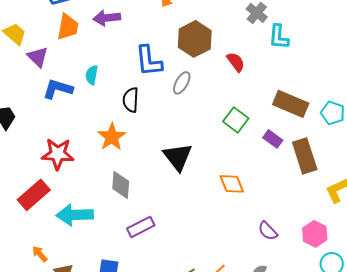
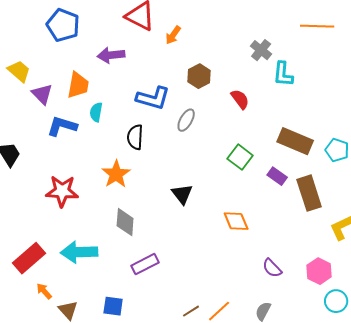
orange trapezoid: (68, 27) -> (78, 85), moved
brown hexagon: (195, 39) -> (199, 76), size x0.7
blue L-shape: (149, 61) -> (153, 98), turned -68
black triangle: (178, 157) -> (182, 194), size x0.7
red rectangle: (34, 195) -> (29, 258), moved

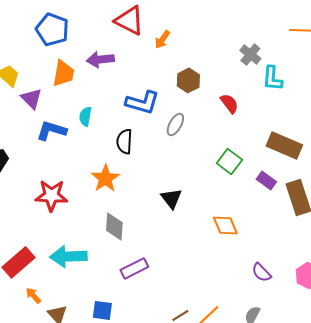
orange trapezoid: (78, 85) -> (63, 73), moved

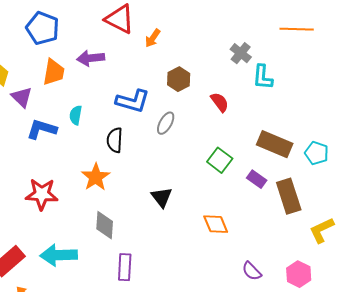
purple rectangle: (134, 268) -> (125, 267), turned -60

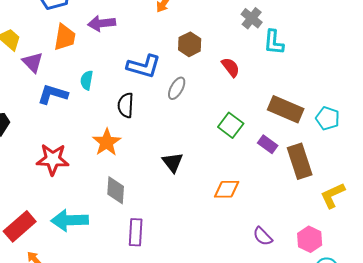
orange diamond: (216, 224) -> (227, 189), turned -68

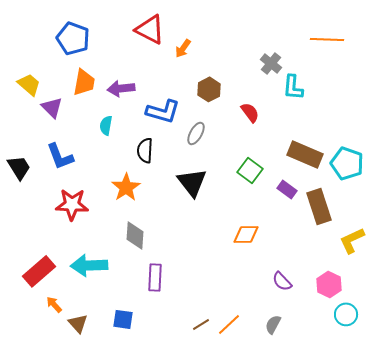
purple arrow: (102, 23) -> (121, 88), moved
blue L-shape: (53, 94) -> (60, 156), moved, turned -128
cyan pentagon: (328, 118) -> (347, 163), size x1.4
black triangle: (173, 162) -> (192, 182), moved, size x1.4

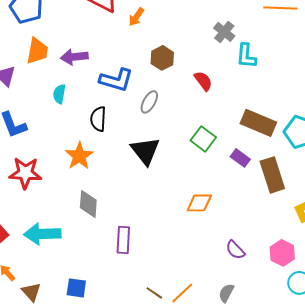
purple rectangle: (155, 277) -> (123, 240), moved
brown line: (201, 324) -> (154, 293), turned 66

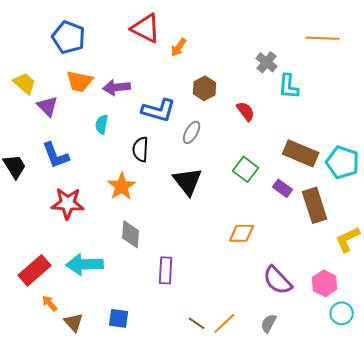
orange trapezoid: (37, 51) -> (80, 81), turned 92
purple semicircle: (235, 250) -> (278, 280), size x1.5

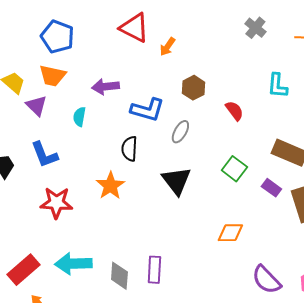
gray cross: (267, 62) -> (255, 28), moved
orange trapezoid: (80, 81) -> (52, 76), moved
cyan semicircle: (102, 124) -> (79, 117), moved
gray diamond: (131, 234) -> (119, 276), moved

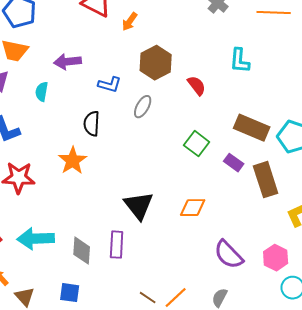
brown hexagon: (193, 88) -> (156, 63), size x1.4
blue L-shape: (147, 110) -> (110, 85), size x0.7
black triangle: (176, 181) -> (139, 206), moved

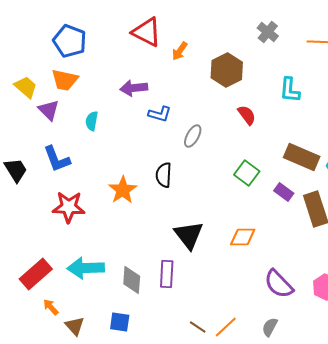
purple arrow: (68, 62) -> (134, 88), moved
brown hexagon: (156, 63) -> (227, 70), moved
black semicircle: (92, 124) -> (164, 175), moved

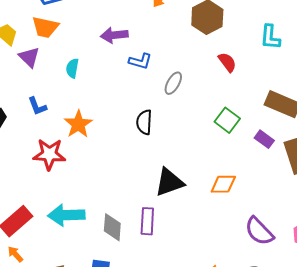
blue L-shape: (57, 159) -> (37, 106), size x0.7
orange star: (123, 190) -> (78, 124), moved
black triangle: (189, 235) -> (169, 182), turned 48
orange arrow: (51, 307) -> (15, 254), moved

